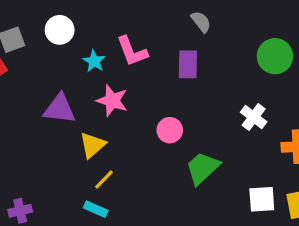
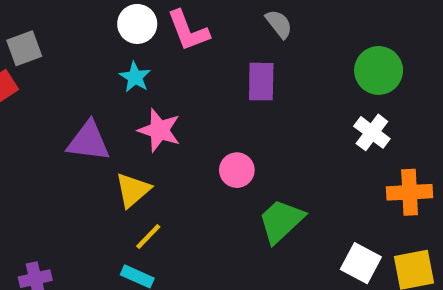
white circle: (60, 30) -> (137, 24), moved
pink L-shape: (132, 51) -> (188, 31), moved
white cross: (254, 117) -> (372, 132), moved
white square: (262, 199) -> (361, 263), turned 32

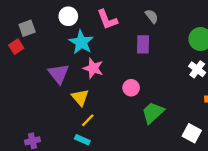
white circle: (137, 24) -> (68, 16), moved
cyan star: (135, 77) -> (81, 42), size x1.6
purple triangle: (88, 141) -> (59, 74), turned 45
yellow triangle: (133, 190) -> (80, 98), turned -30

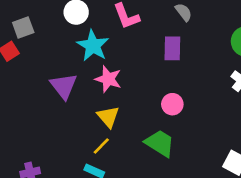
pink circle: (131, 88) -> (172, 104), moved
yellow triangle: (80, 98) -> (108, 117), moved
green trapezoid: (153, 113) -> (160, 143), moved, turned 75

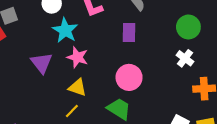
pink circle: (172, 104) -> (129, 77), size x1.5
yellow triangle: (108, 117) -> (77, 87), turned -30

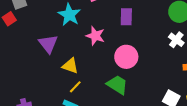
pink star: (77, 57) -> (95, 36), moved
yellow triangle: (77, 87) -> (70, 66), moved

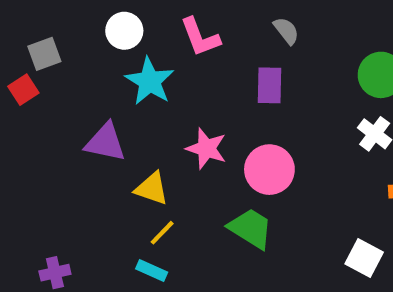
pink star: (95, 36) -> (206, 149), moved
purple triangle: (48, 44) -> (105, 142), turned -40

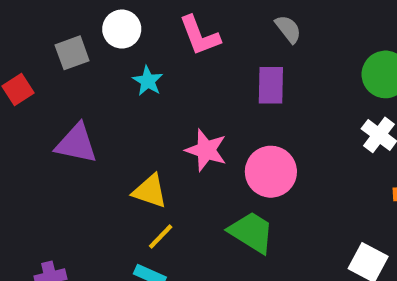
gray square: (44, 54) -> (72, 53), moved
cyan star: (150, 81) -> (148, 81), size x0.6
purple triangle: (105, 142) -> (76, 144), moved

